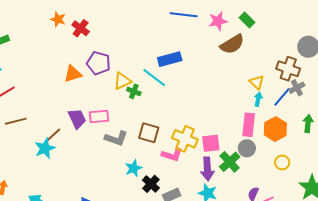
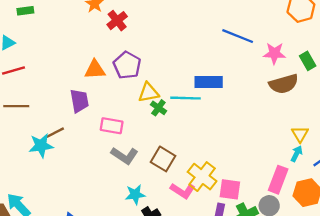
cyan line: (154, 77) -> (186, 98), turned -50
purple trapezoid: (77, 119) -> (79, 101), moved

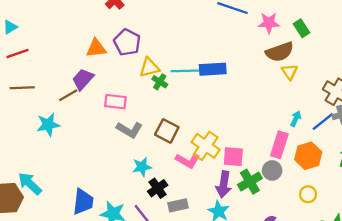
blue rectangle: (209, 82) -> (213, 69), moved
purple trapezoid: (79, 101) -> (83, 79), turned -125
brown line: (54, 133) -> (68, 95), moved
yellow triangle: (300, 134) -> (290, 72), moved

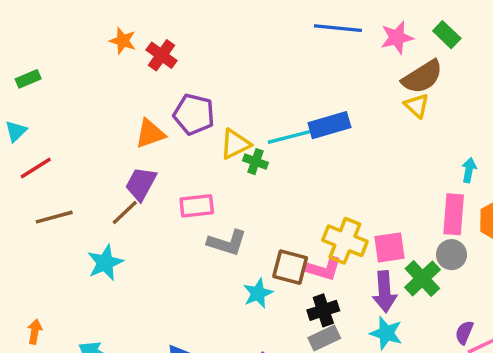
yellow triangle: (290, 72) -> (417, 106), moved
brown square: (167, 131) -> (290, 267), moved
black cross: (158, 188) -> (323, 310), moved, turned 30

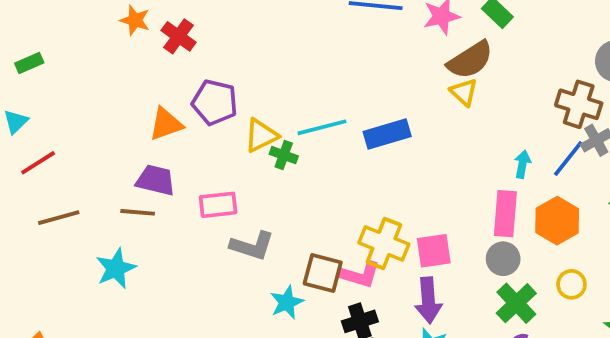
blue rectangle: (329, 125) -> (387, 134), moved
purple trapezoid: (141, 184) -> (156, 180), turned 75
brown line: (125, 213) -> (138, 212), turned 48
green cross: (422, 279) -> (516, 303), moved

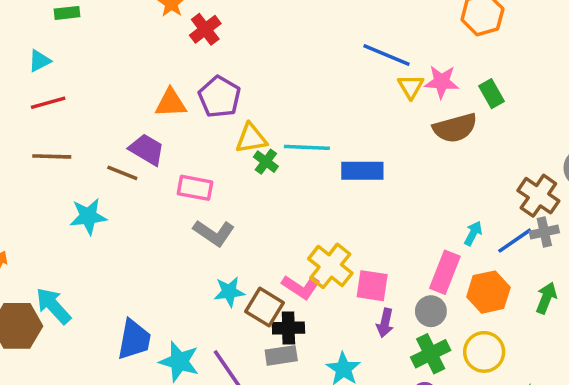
yellow triangle: (464, 92) -> (411, 87), moved
brown square: (323, 273) -> (265, 307), moved
yellow circle: (572, 284) -> (484, 352), size x1.5
purple arrow: (428, 300) -> (385, 323), moved, size x0.7

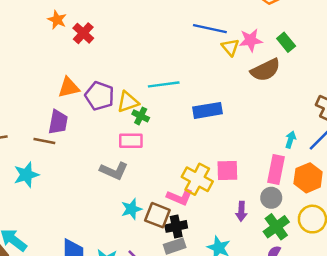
purple pentagon: (219, 97) -> (100, 96), moved
cyan line: (307, 147) -> (164, 84), moved
purple trapezoid: (147, 149) -> (58, 122), turned 80
pink rectangle: (195, 188) -> (131, 141), moved
pink square: (372, 286) -> (227, 171), moved

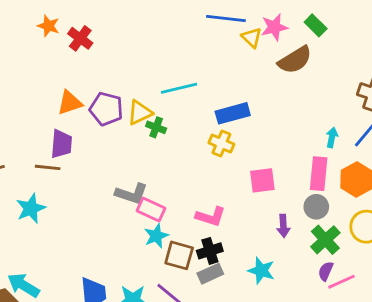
pink rectangle: (131, 141) -> (151, 209), moved, turned 30
yellow cross: (197, 179) -> (221, 144), moved, size x0.7
brown square: (157, 215) -> (179, 255), moved

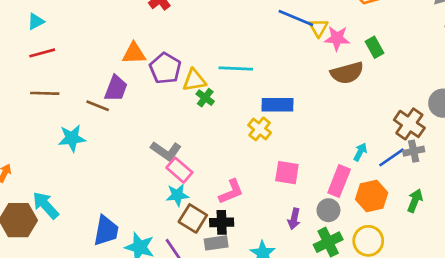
yellow triangle: (252, 38) -> (319, 28), moved
pink L-shape: (211, 217) -> (231, 192), turned -56

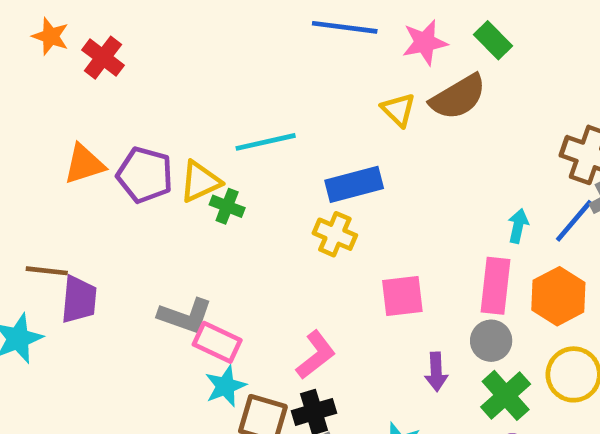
yellow triangle: (319, 28) -> (398, 110), moved
purple trapezoid: (116, 88) -> (79, 300), moved

